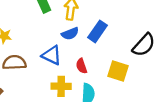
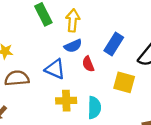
blue rectangle: (97, 31) -> (114, 44), moved
red semicircle: (81, 66) -> (88, 64), moved

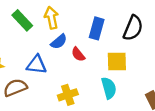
blue triangle: (55, 69) -> (36, 65), moved
cyan semicircle: (94, 108) -> (109, 88), moved

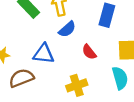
red semicircle: (78, 54) -> (89, 52), moved

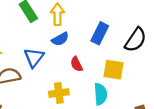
blue triangle: (44, 54) -> (34, 58), turned 50

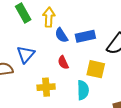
blue rectangle: (100, 33) -> (85, 36), turned 48
blue semicircle: (60, 39) -> (61, 35), moved, turned 84

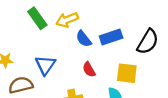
yellow arrow: (49, 17) -> (67, 20), turned -108

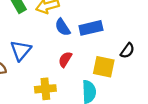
black semicircle: (148, 42) -> (127, 51), moved, size x0.6
red semicircle: (89, 70) -> (65, 59), turned 56

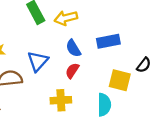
blue semicircle: (63, 27) -> (73, 48), moved
red semicircle: (65, 59) -> (72, 71), moved

